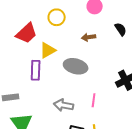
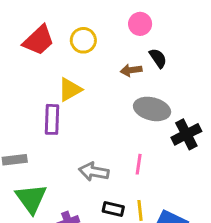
black semicircle: (121, 29) -> (158, 58), moved
red trapezoid: (27, 33) -> (39, 40), moved
gray ellipse: (76, 66) -> (152, 109), moved

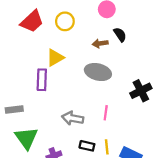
gray ellipse: (152, 109) -> (98, 72), moved

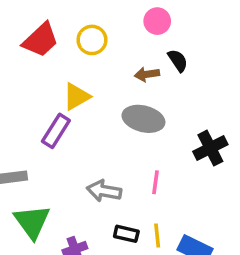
purple rectangle: (42, 80) -> (56, 131), turned 30

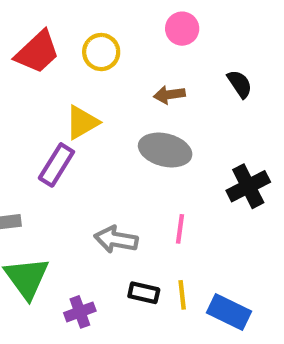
black semicircle: (178, 61) -> (240, 84), moved

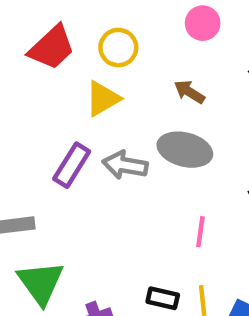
brown arrow: (169, 95) -> (189, 92), turned 40
yellow triangle: (82, 122) -> (103, 99), moved
gray arrow: (116, 239) -> (125, 165), moved

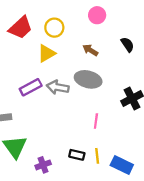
purple rectangle: (72, 165) -> (31, 87), turned 30

